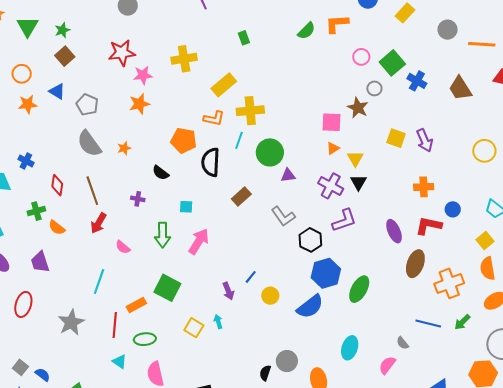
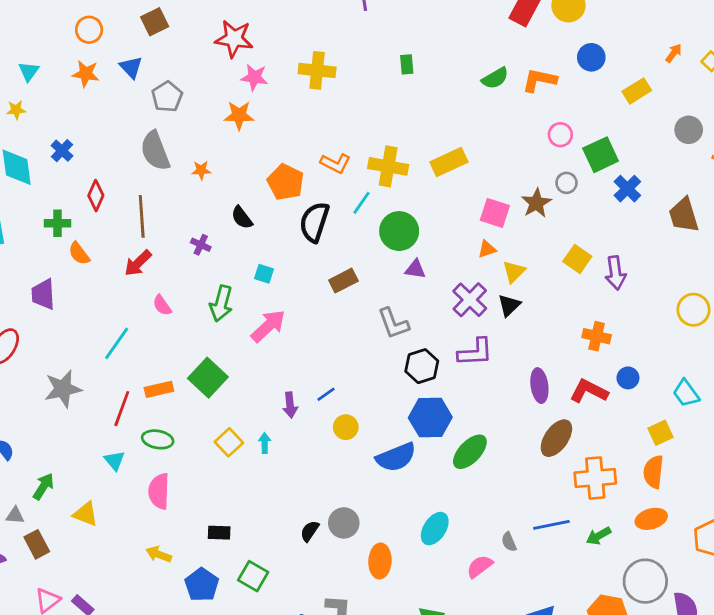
yellow rectangle: (224, 85) -> (449, 162), moved
blue line: (428, 324) -> (551, 525), turned -40

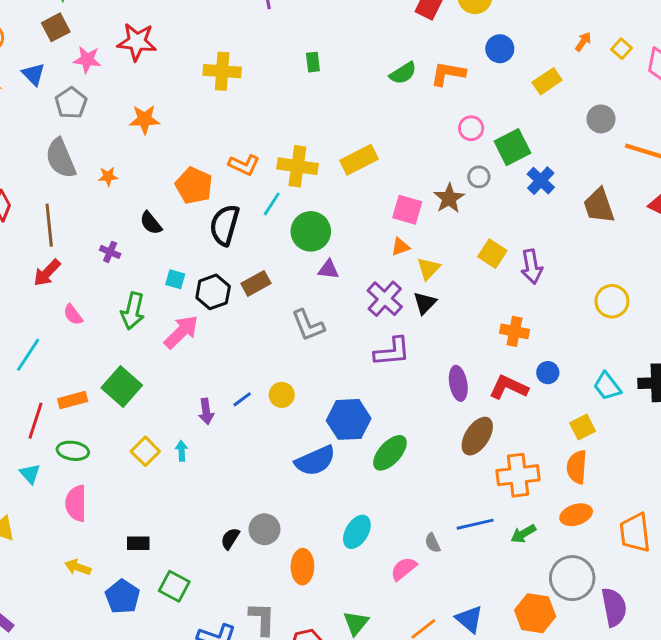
pink star: (254, 77) -> (87, 60), moved
black hexagon: (422, 366) -> (213, 292), moved
yellow circle: (346, 427) -> (282, 395), moved

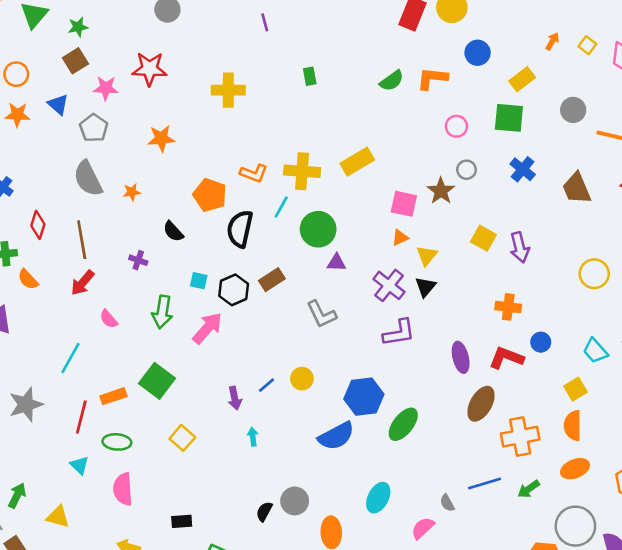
green square: (512, 147) -> (509, 118), moved, turned 36
cyan arrow: (182, 451) -> (253, 437), moved

